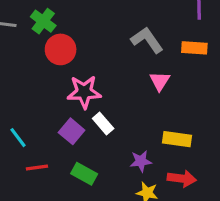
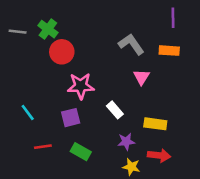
white rectangle: (103, 123) -> (115, 110), moved
purple square: (72, 131) -> (71, 118), turned 36
cyan line: (18, 138) -> (28, 112), moved

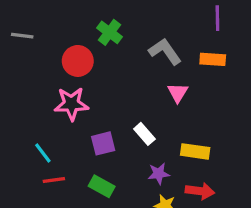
green cross: (48, 29) -> (109, 32), moved
pink star: (81, 86) -> (71, 104), moved
cyan line: (28, 112) -> (43, 153), moved
purple square: (71, 118) -> (103, 143), moved

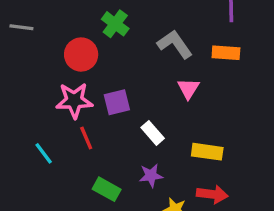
purple square: (103, 143) -> (117, 102), moved
purple star: (159, 174) -> (151, 176), moved
red line: (54, 180) -> (86, 138), moved, turned 75

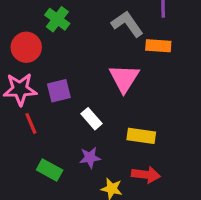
gray L-shape: (175, 44) -> (127, 24), moved
pink triangle: (188, 89) -> (124, 78), size x1.5

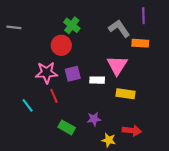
red circle: (26, 47) -> (61, 45), moved
white rectangle: (92, 119) -> (97, 80), moved, turned -48
yellow rectangle: (141, 136) -> (126, 94), moved

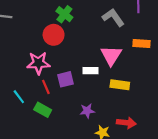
orange rectangle: (140, 43) -> (141, 43), moved
purple square: (73, 74) -> (65, 79), moved
green rectangle: (67, 127) -> (43, 110), moved

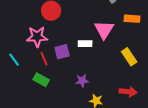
yellow rectangle: (120, 85) -> (129, 57), moved, turned 48
cyan line: (19, 97) -> (14, 60), moved
red arrow: (126, 123) -> (128, 92), moved

